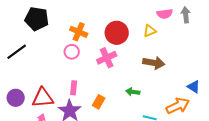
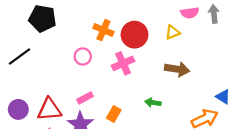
orange cross: (79, 32) -> (103, 30), moved
pink rectangle: (74, 88) -> (85, 98), turned 56

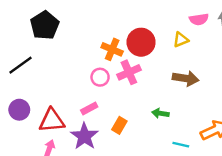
black pentagon: (42, 19) -> (45, 25), turned 30
orange cross: (103, 30) -> (112, 49), moved
pink circle: (83, 56) -> (100, 77), moved
purple circle: (18, 109) -> (19, 110), moved

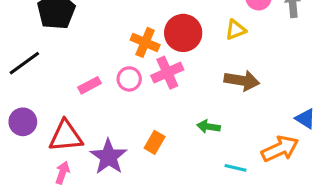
pink rectangle: (89, 108) -> (89, 85), moved

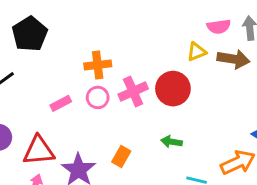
red circle: (183, 33) -> (173, 89), moved
orange cross: (145, 42) -> (98, 65), moved, turned -30
brown arrow: (242, 81) -> (233, 59), moved

